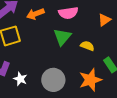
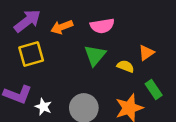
orange triangle: (104, 20) -> (146, 53), moved

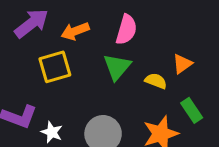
pink semicircle: (102, 26) -> (126, 30), turned -65
yellow square: (31, 54) -> (55, 67), moved

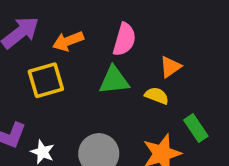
orange triangle: (182, 64) -> (170, 67), moved
green triangle: (117, 67) -> (114, 80), turned 44

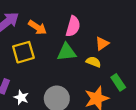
orange arrow: (68, 41) -> (37, 27), turned -126

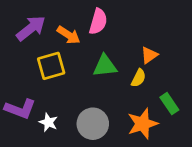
pink semicircle: (73, 26) -> (98, 22), moved
yellow semicircle: (93, 62) -> (138, 78), turned 96

